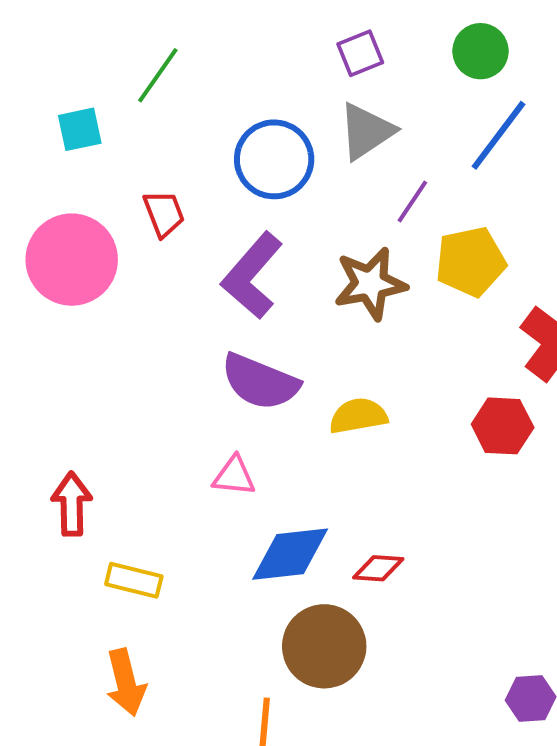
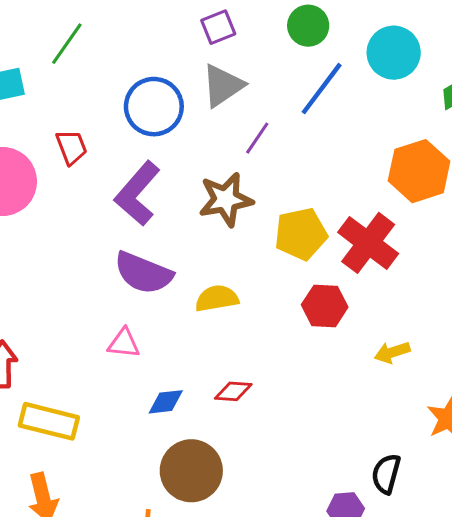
yellow pentagon: (470, 262) -> (301, 234), moved
blue diamond: (290, 554) -> (166, 402), size x0.6
red diamond: (378, 568) -> (233, 391), moved
yellow rectangle: (134, 580) -> (49, 421), size x1.4

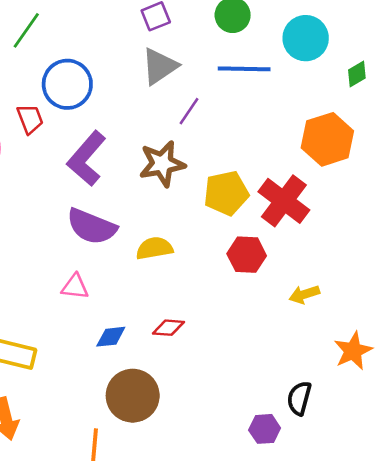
blue line: (322, 89) -> (244, 69), turned 54
blue circle: (154, 107) -> (67, 84), moved

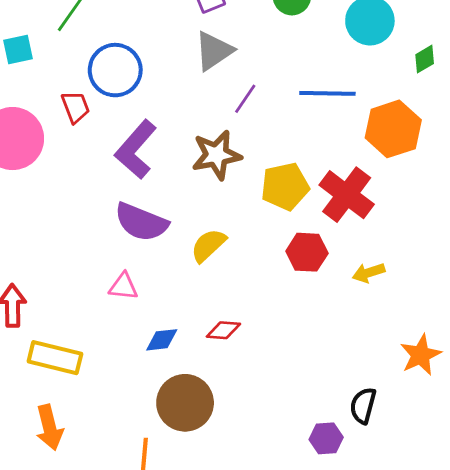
blue line: (244, 69) -> (327, 93), moved
yellow semicircle: (154, 248) -> (208, 245), turned -33
yellow arrow: (304, 294) -> (369, 273), moved

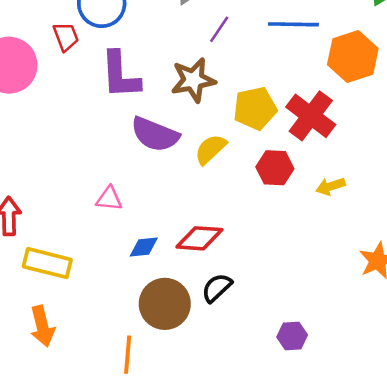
purple L-shape: (136, 149) -> (120, 75), turned -44
purple semicircle: (141, 222) -> (155, 134), moved
yellow semicircle: (208, 245) -> (211, 149), moved
red diamond: (223, 330) -> (199, 238), size x1.5
black semicircle: (363, 406) -> (217, 288), moved, turned 32

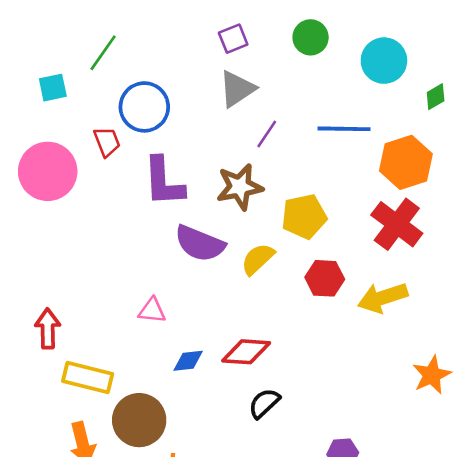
red cross: (311, 116) -> (397, 224), moved
yellow arrow: (331, 186) -> (383, 298), size x1.6
brown circle: (165, 304) -> (139, 420), moved

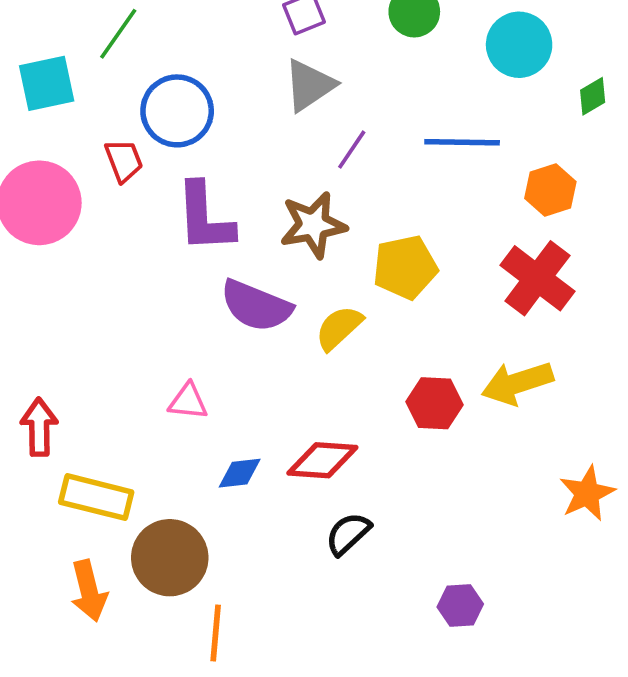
cyan square: (53, 88) -> (47, 83), size x1.4
orange hexagon: (406, 162) -> (550, 190), size x0.7
red hexagon: (325, 278) -> (434, 403), moved

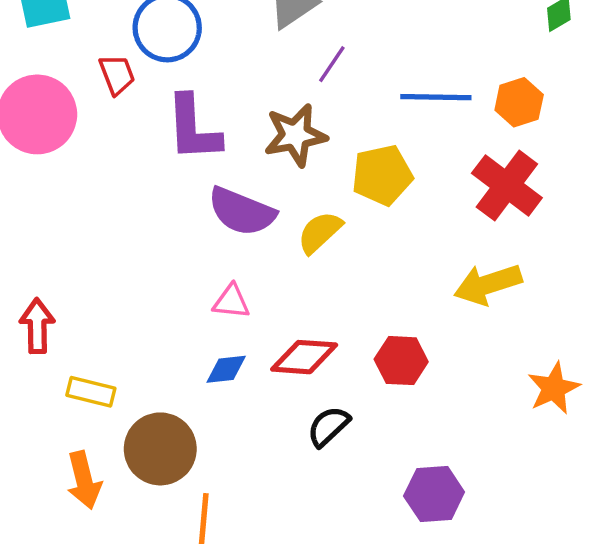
blue line: (462, 142) -> (436, 97), moved
pink triangle: (188, 401) -> (231, 302), moved
red hexagon: (434, 403) -> (401, 361), moved
yellow rectangle: (96, 497) -> (91, 392), size x0.7
purple hexagon: (460, 605) -> (434, 494), size x1.4

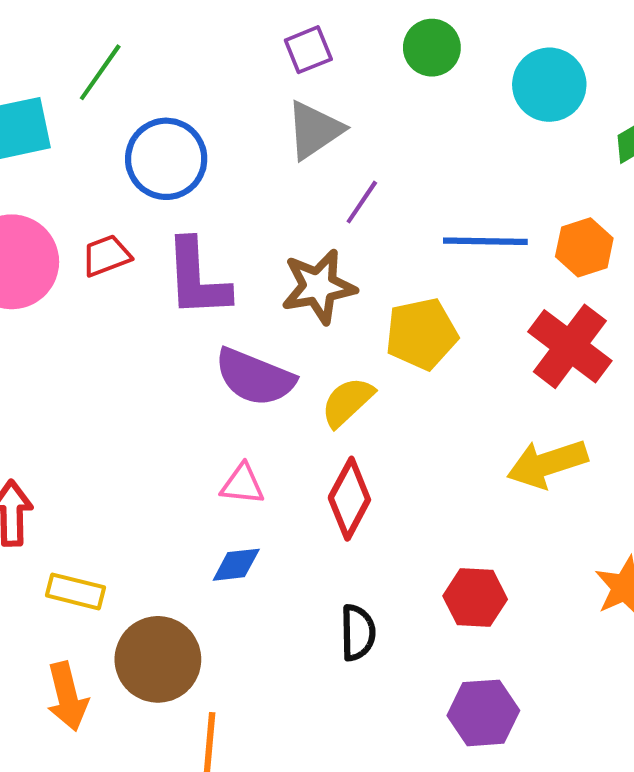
red trapezoid: (117, 75) -> (106, 256), moved, turned -90
red diamond: (304, 357) -> (349, 499), moved, turned -66
red hexagon: (401, 361) -> (475, 598), moved
black semicircle: (328, 426) -> (358, 633), turned 132

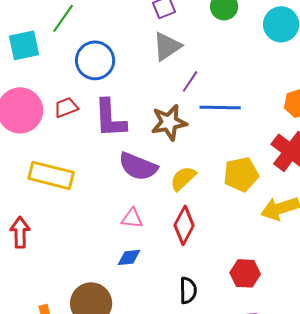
blue line: (485, 241) -> (220, 107), moved
yellow pentagon: (422, 334) -> (241, 174), moved
yellow rectangle: (75, 591) -> (51, 175), moved, size x1.6

